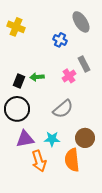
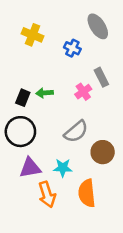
yellow cross: (16, 27) -> (32, 35), moved
brown circle: (85, 138) -> (103, 152), moved

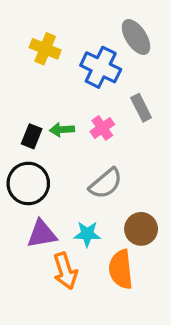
blue cross: (72, 48) -> (101, 67), size x1.6
pink cross: (83, 92) -> (102, 128), moved
brown circle: (103, 152) -> (141, 229), moved

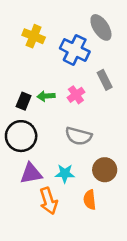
gray semicircle: (106, 183) -> (78, 136), turned 55
orange semicircle: (121, 269) -> (90, 200), size x0.7

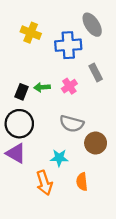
blue cross: (75, 50) -> (68, 45), turned -30
brown circle: (105, 170) -> (96, 143), moved
purple triangle: (31, 173) -> (16, 153), moved, turned 40

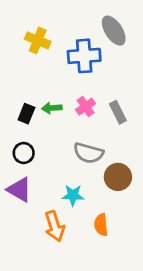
gray rectangle: (96, 72) -> (118, 112), moved
black circle: (19, 124) -> (24, 153), size x0.6

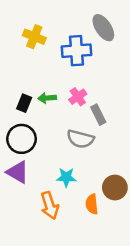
gray rectangle: (118, 112) -> (98, 115), moved
black circle: (24, 153) -> (22, 139), size x1.5
brown circle: (118, 177) -> (115, 188), moved

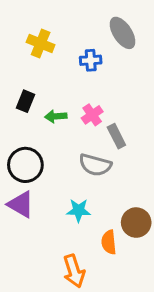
blue cross: (77, 51) -> (91, 60), size x0.6
black rectangle: (24, 103) -> (25, 101), moved
orange arrow: (50, 205) -> (74, 271), moved

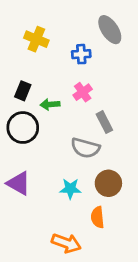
pink cross: (92, 115) -> (83, 92), moved
black circle: (25, 165) -> (23, 128), moved
brown circle: (136, 223) -> (108, 183), moved
orange arrow: (74, 271) -> (66, 243), turned -52

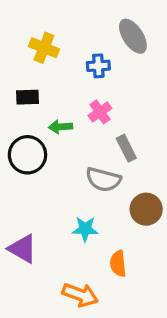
black rectangle: (23, 91) -> (27, 97), moved, turned 66
purple triangle: (19, 183) -> (23, 249), moved
brown circle: (108, 183) -> (146, 209), moved

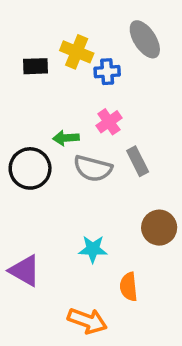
yellow cross: (44, 48) -> (77, 52), moved
black rectangle: (27, 97) -> (35, 66), moved
gray semicircle: (103, 180) -> (93, 168), moved

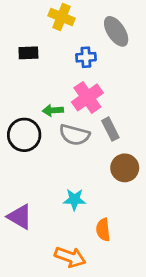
yellow cross: (77, 52) -> (62, 17), moved
pink cross: (109, 122) -> (87, 97), size x1.5
brown circle: (159, 228) -> (125, 168), moved

